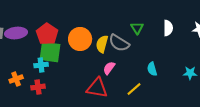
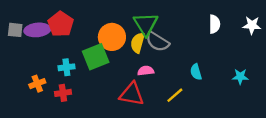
green triangle: (137, 28) -> (146, 24), moved, size x1.6
red pentagon: (47, 34) -> (61, 24), moved
green square: (50, 52) -> (96, 57), moved, turned -30
pink semicircle: (109, 68) -> (146, 71), turned 48

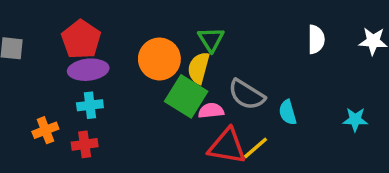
green triangle: (146, 24) -> (211, 39), size x0.7
purple ellipse: (37, 30) -> (88, 70), moved
gray semicircle: (157, 42) -> (247, 95), moved
green square: (96, 57) -> (186, 96), moved, turned -36
red triangle: (132, 94) -> (227, 146), moved

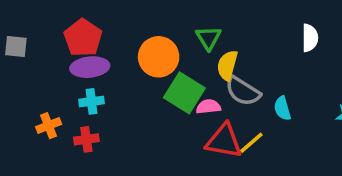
yellow semicircle: (199, 68) -> (227, 65), moved

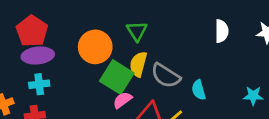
yellow semicircle: (227, 65) -> (138, 64), moved
pink semicircle: (208, 107) -> (123, 100), moved, turned -30

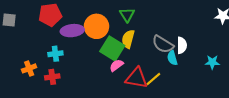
red pentagon: (32, 31) -> (50, 15), turned 30
white semicircle: (222, 31) -> (182, 45), moved
purple ellipse: (38, 56) -> (72, 31), moved
gray semicircle: (166, 76) -> (163, 44), moved

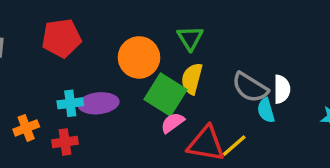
purple ellipse: (72, 31) -> (98, 103), moved

